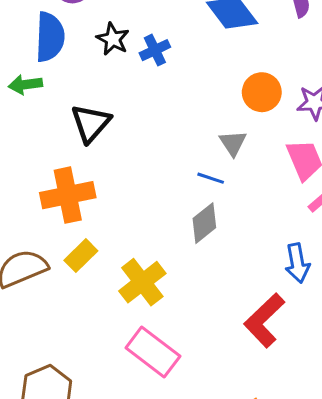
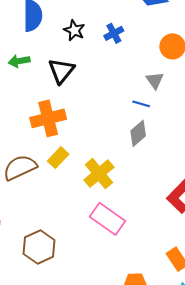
black star: (113, 39) -> (74, 30), moved
blue cross: (155, 50) -> (114, 33), moved
green arrow: (25, 85) -> (19, 61), moved

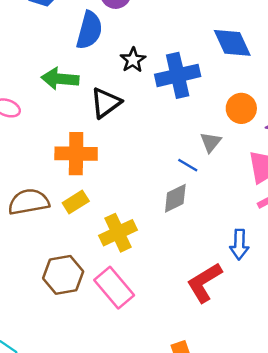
blue cross: (114, 33) -> (178, 75), size x1.8
green arrow: (19, 61) -> (60, 79), size x1.4
brown hexagon: (39, 247) -> (63, 275), moved

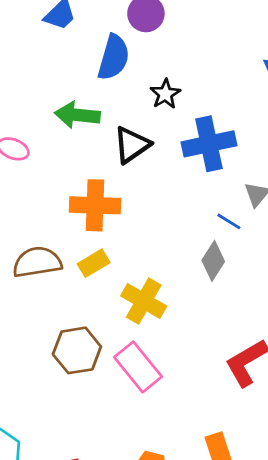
blue cross: (178, 75) -> (209, 144), moved
gray diamond: (175, 198) -> (213, 261), turned -32
yellow cross: (118, 233) -> (144, 301), turned -36

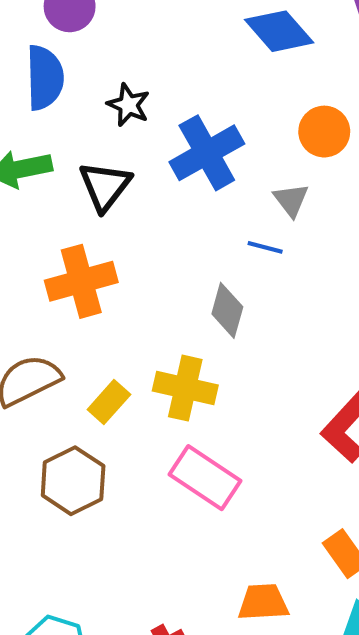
gray diamond: (213, 261) -> (227, 310), moved
yellow rectangle: (94, 263) -> (109, 402), moved
brown hexagon: (77, 350) -> (73, 481), moved

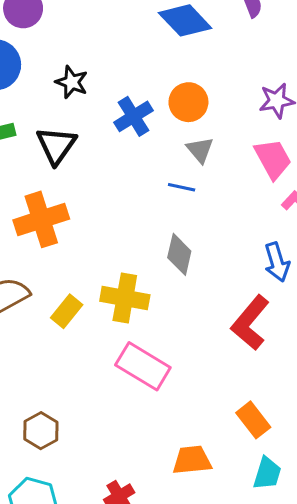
orange circle: (324, 132) -> (188, 102), moved
blue cross: (207, 153) -> (134, 116), size x0.7
gray diamond: (227, 310) -> (179, 254), moved
brown hexagon: (73, 481) -> (41, 431), moved, size x0.7

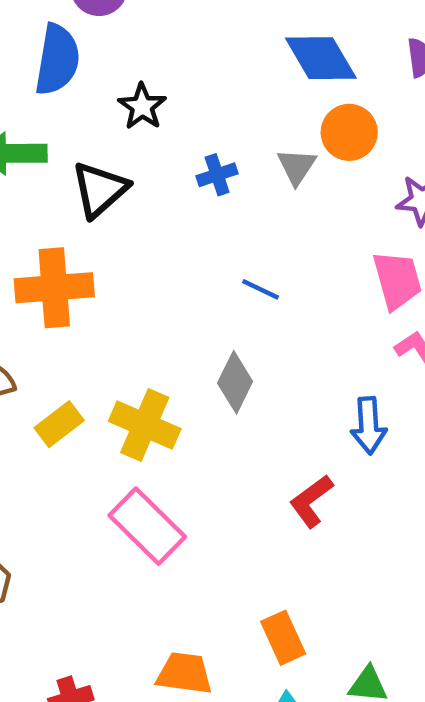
orange circle: (188, 102) -> (349, 132), moved
blue cross: (134, 116) -> (217, 175), size x0.7
gray triangle: (200, 150) -> (297, 166), moved
red L-shape: (250, 323) -> (311, 501), size x0.7

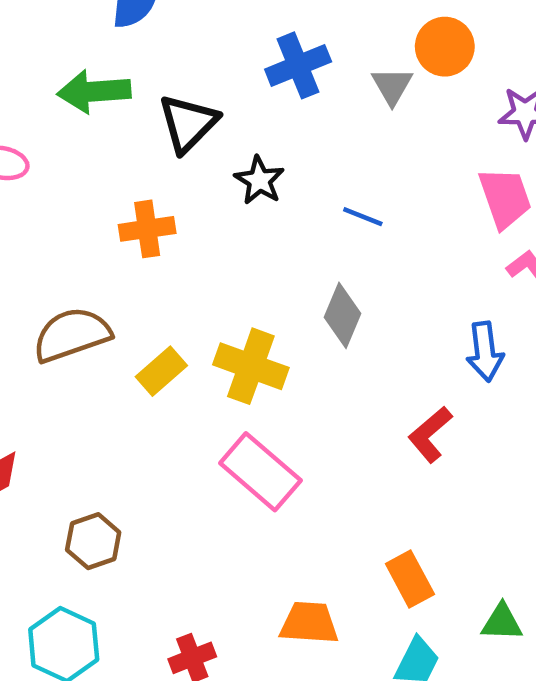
black star: (142, 107) -> (259, 180), moved
blue cross: (217, 175) -> (298, 65), moved, size x1.5
orange cross: (54, 288) -> (147, 229), size x0.7

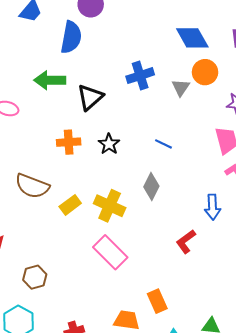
black star: (259, 180) -> (109, 144), moved
brown semicircle: (72, 335) -> (32, 186), turned -144
orange rectangle: (410, 579) -> (157, 301), moved

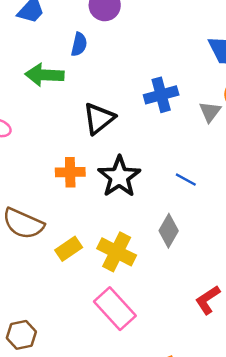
blue semicircle: (71, 37) -> (79, 44), size x0.6
green arrow: (50, 80) -> (44, 75), moved
black star: (109, 144) -> (119, 177), size x1.6

